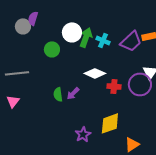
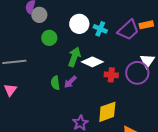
gray circle: (23, 26) -> (39, 15), moved
white circle: (72, 32) -> (79, 24), moved
green arrow: (86, 37) -> (74, 57), moved

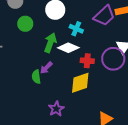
cyan cross: (100, 29) -> (76, 29), moved
green semicircle: (55, 83) -> (36, 77), moved
yellow diamond: (107, 112) -> (80, 83), moved

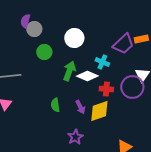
cyan cross: (76, 29) -> (102, 62), moved
purple arrow: (46, 68) -> (80, 107), moved, turned -72

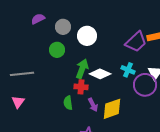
purple semicircle: (25, 21) -> (38, 19), turned 48
gray circle: (34, 29) -> (63, 27), moved
cyan cross: (102, 62) -> (128, 70), moved
red cross: (106, 89) -> (81, 87), moved

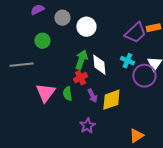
green circle: (57, 50) -> (42, 41), moved
white diamond: (100, 74) -> (99, 65), turned 60
red cross: (81, 87) -> (80, 78), turned -32
pink triangle: (18, 102) -> (45, 93), moved, size x1.5

